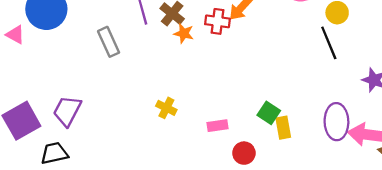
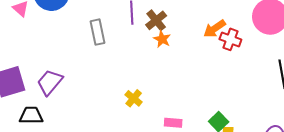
red cross: (218, 21) -> (230, 39), moved

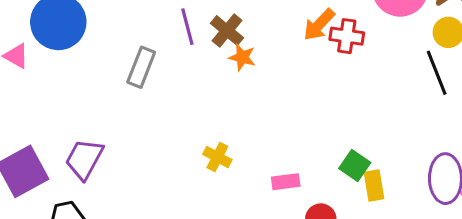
gray rectangle: (97, 32) -> (141, 67), turned 45

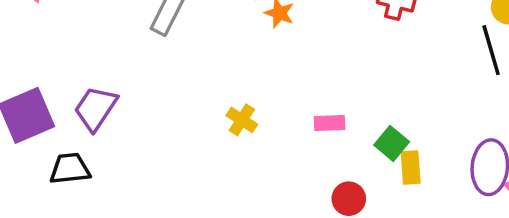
pink rectangle: (286, 182) -> (330, 123), moved

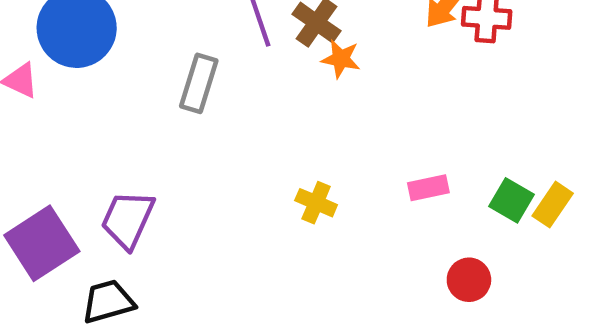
yellow rectangle: (411, 167) -> (553, 205), moved, turned 48

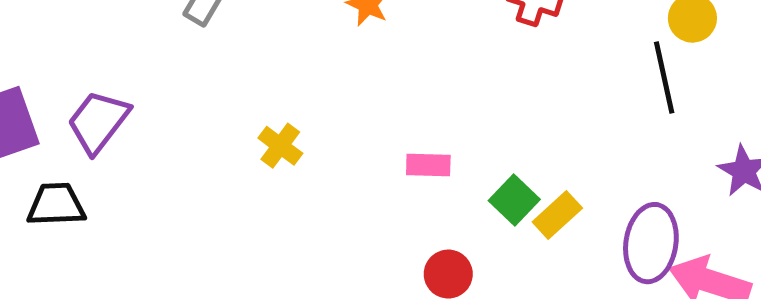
yellow cross: (316, 203) -> (280, 146), moved

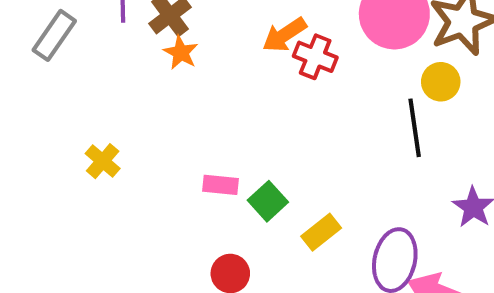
green square: (514, 200) -> (268, 201), moved

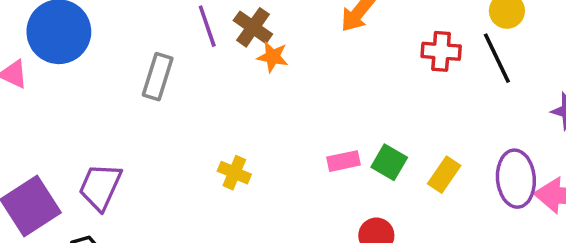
red cross: (315, 57) -> (441, 51), moved

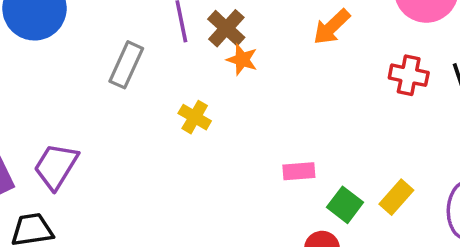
green square: (389, 162) -> (345, 205), moved
yellow cross: (234, 173) -> (195, 117), moved

